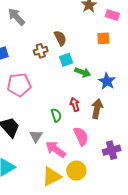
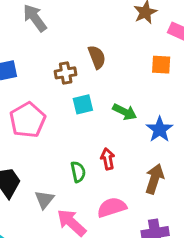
cyan square: (66, 60) -> (83, 104), moved
pink pentagon: (19, 85) -> (28, 120), turned -30
brown arrow: (97, 109) -> (154, 179), moved
pink semicircle: (81, 136) -> (112, 207), turned -90

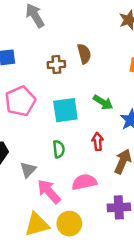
cyan square: (83, 104) -> (65, 110), moved, size x1.5
red arrow: (108, 159) -> (98, 142), moved

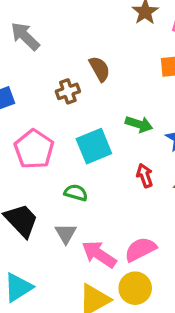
green semicircle: (59, 149) -> (76, 193), moved, turned -54
pink semicircle: (84, 182) -> (140, 249), moved

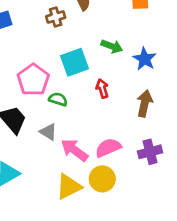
pink pentagon: (34, 149) -> (33, 80), moved
red arrow: (145, 176) -> (102, 88), moved
gray triangle: (66, 234) -> (48, 132), turned -30

